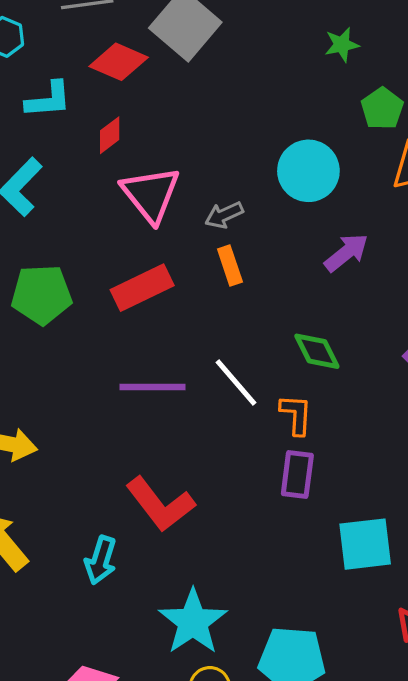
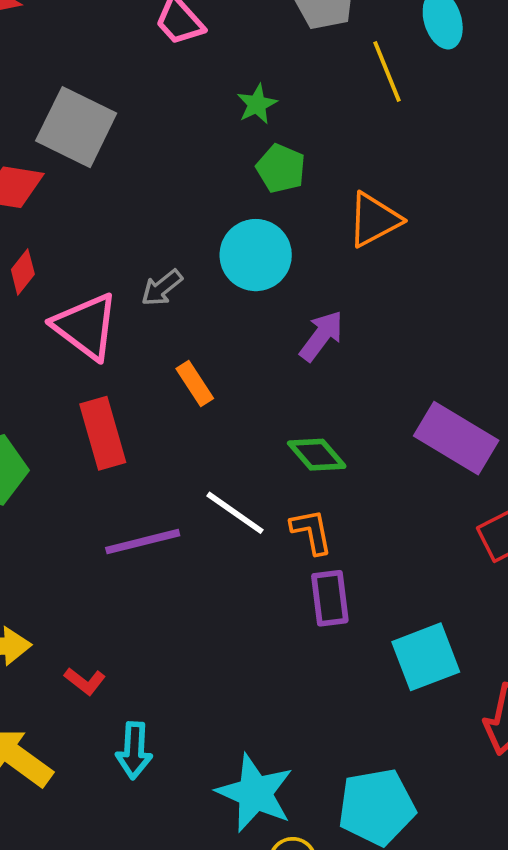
green pentagon: (382, 109) -> (281, 168), moved
gray arrow: (224, 215) -> (162, 288), moved
red rectangle: (142, 288) -> (103, 433), turned -66
red L-shape: (160, 504) -> (85, 681), moved, size x0.5

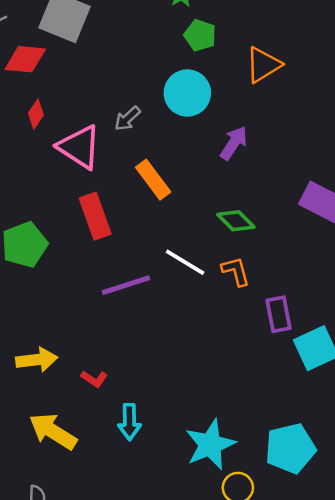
orange rectangle: (195, 384) -> (153, 180), size x1.4
purple rectangle: (330, 598) -> (279, 314), moved
cyan star: (255, 793) -> (210, 445), turned 30

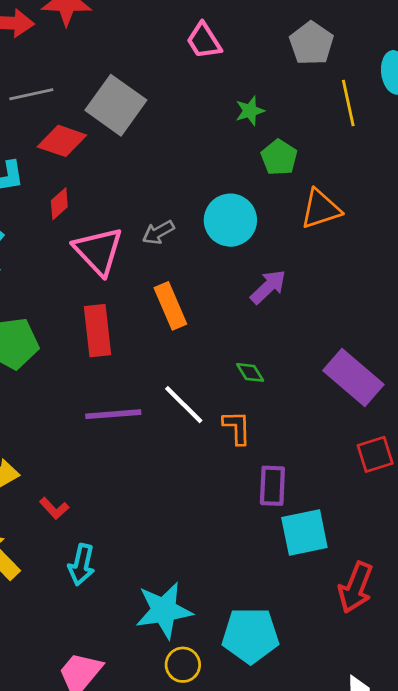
green pentagon: (200, 35) -> (279, 157), moved
green diamond: (236, 221) -> (250, 372), size x0.7

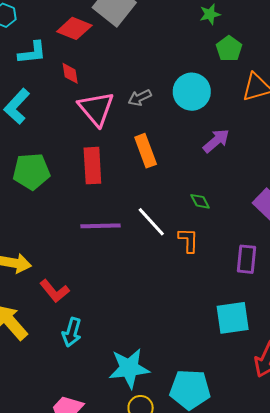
red diamond: (59, 204) -> (70, 73), turned -60
purple rectangle: (272, 486) -> (247, 259), moved
red L-shape: (54, 508) -> (55, 291), size x1.4

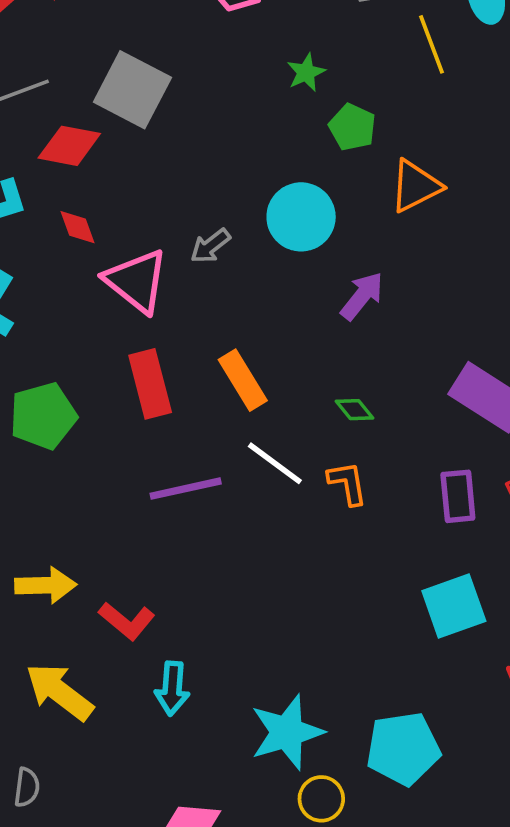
orange rectangle: (146, 151) -> (243, 380), moved

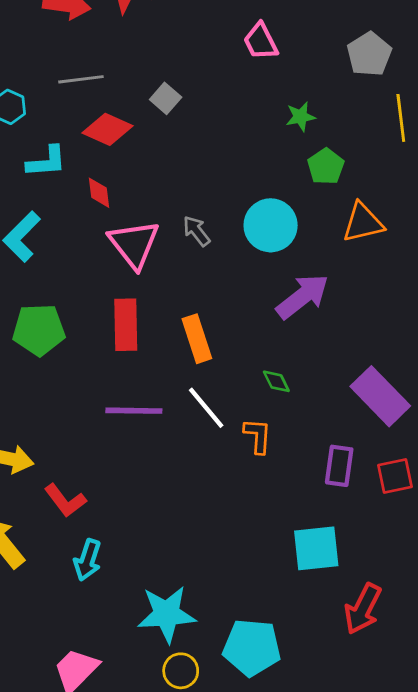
gray square: (132, 90) -> (166, 98), size x0.5
gray arrow: (210, 246) -> (196, 231), turned 76
purple arrow: (362, 296) -> (303, 296), size x1.4

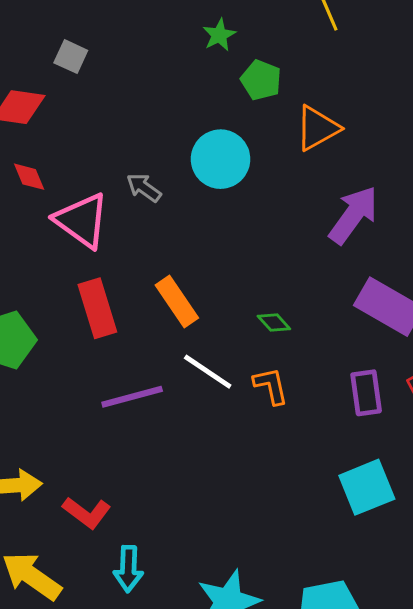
purple arrow: (303, 296) -> (353, 215), moved

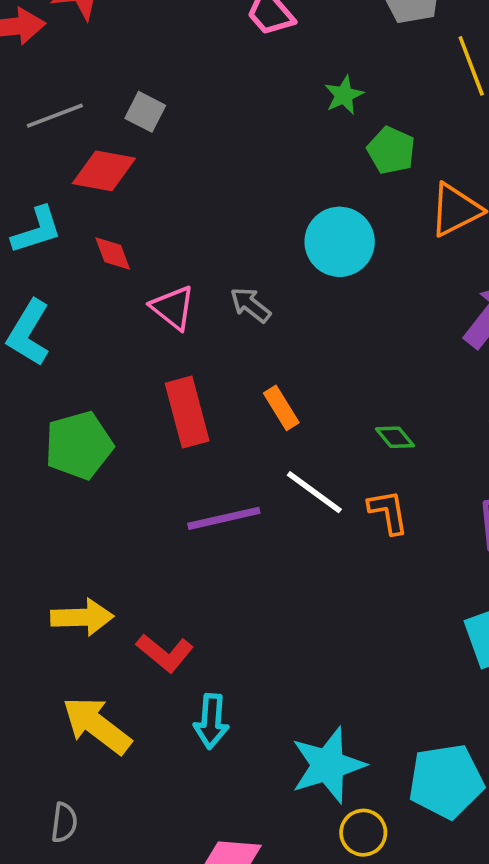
gray square: (71, 57) -> (145, 112), moved
gray arrow: (144, 188) -> (250, 305), moved
pink triangle: (82, 220) -> (173, 308), size x0.7
orange rectangle: (177, 302) -> (281, 408), size x0.7

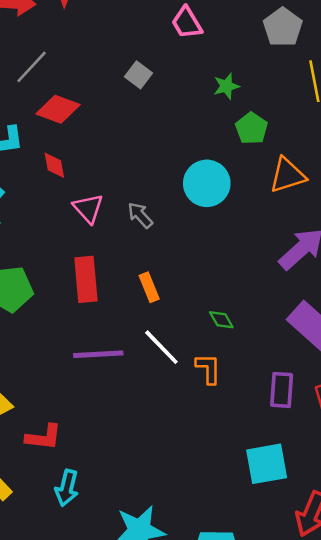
gray square: (145, 112) -> (138, 75), moved
gray line: (55, 116) -> (32, 67), turned -36
red L-shape: (165, 653) -> (44, 437), turned -42

